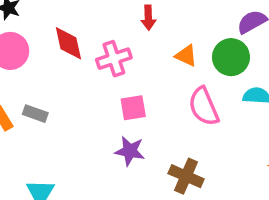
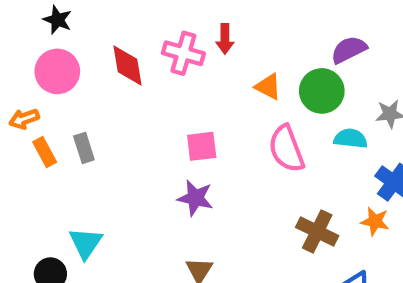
pink cross: (114, 59) -> (183, 53), moved, turned 32
gray rectangle: (35, 114) -> (84, 148), turned 50
brown cross: (186, 176) -> (317, 231), moved

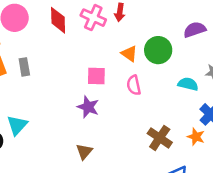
orange triangle: (268, 87) -> (129, 54), moved
green circle: (322, 91) -> (158, 50), moved
pink semicircle: (286, 149) -> (134, 85), moved, size x0.7

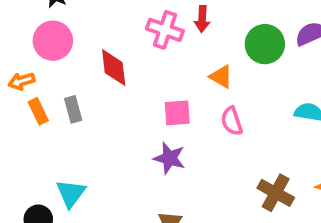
red diamond: (58, 20) -> (114, 68), moved
green circle: (158, 50) -> (265, 44), moved

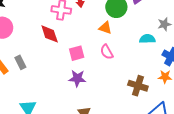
red diamond: (114, 68) -> (50, 34), moved
orange triangle: (221, 77) -> (105, 28), moved

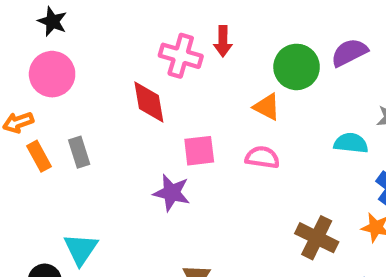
pink semicircle: (107, 52) -> (262, 157), turned 119
purple star: (77, 78) -> (172, 193), moved

